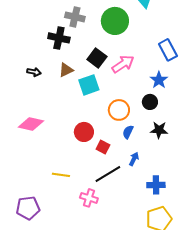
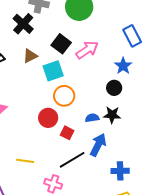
black cross: (59, 38) -> (23, 24), turned 30
orange circle: (119, 110) -> (64, 96), moved
black star: (159, 130) -> (112, 115), moved
blue semicircle: (128, 132) -> (92, 118), turned 56
blue arrow: (134, 159) -> (98, 145), size x1.6

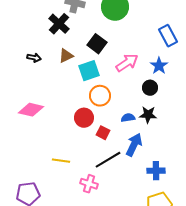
pink arrow: (87, 50) -> (127, 63), moved

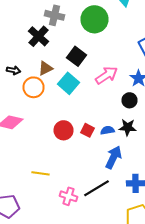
cyan square: (89, 71) -> (68, 83), turned -30
orange circle: (100, 96) -> (34, 87), moved
red square: (103, 133) -> (88, 130), moved
black line: (108, 160) -> (96, 188), moved

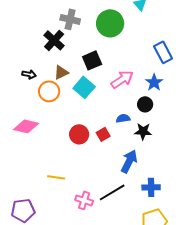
black square: (76, 56) -> (92, 60), turned 30
red square: (88, 130) -> (103, 134), turned 32
blue semicircle: (108, 130) -> (123, 118), moved

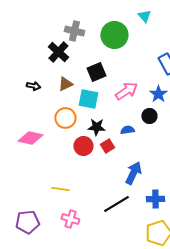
cyan square: (84, 87) -> (88, 99), turned -30
orange circle: (49, 91) -> (65, 118), moved
black star: (143, 131) -> (96, 127), moved
pink cross: (84, 200) -> (70, 219), moved

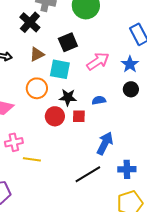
black circle: (149, 116) -> (131, 89), moved
red square: (107, 146) -> (79, 116), turned 32
pink cross: (70, 219) -> (14, 142), moved, turned -30

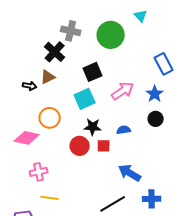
brown triangle: (37, 54) -> (48, 77), moved
cyan square: (60, 69) -> (85, 99), turned -35
orange circle: (37, 88) -> (50, 118), moved
blue arrow: (105, 143) -> (130, 173), turned -85
yellow line: (32, 159) -> (50, 198), moved

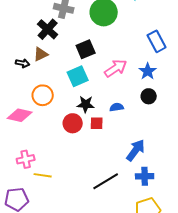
pink cross: (39, 172) -> (26, 159), moved
blue arrow: (130, 173) -> (136, 150), moved, turned 95

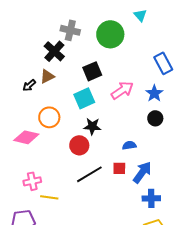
black arrow: (23, 63) -> (29, 85), turned 128
blue semicircle: (117, 107) -> (129, 145), moved
red square: (97, 123) -> (119, 168), moved
black line: (106, 181) -> (89, 174), moved

